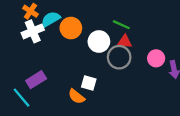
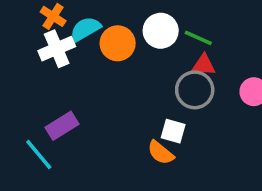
white circle: (99, 41) -> (161, 31), moved
white square: (89, 83) -> (173, 131), moved
orange semicircle: (76, 96) -> (161, 153), moved

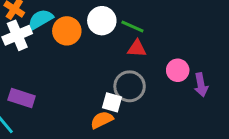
gray circle: (195, 90) -> (130, 86), moved
purple rectangle: (62, 126) -> (22, 98), turned 50
orange semicircle: (161, 153) -> (102, 120), turned 115

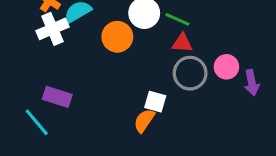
orange circle: (67, 31) -> (117, 37), moved
gray circle: (130, 86) -> (190, 73), moved
orange semicircle: (102, 120) -> (144, 121), turned -30

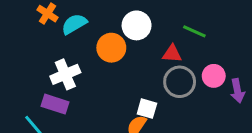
green line: (177, 19) -> (194, 31), moved
white cross: (52, 29) -> (65, 74), moved

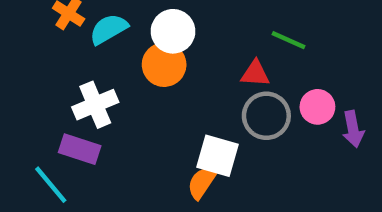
white circle: (137, 25) -> (173, 31), moved
white square: (147, 109) -> (217, 156), size x1.4

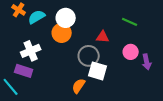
green line: (289, 40) -> (130, 22), moved
gray circle: (266, 116) -> (89, 56), moved
white square: (217, 156) -> (98, 71), moved

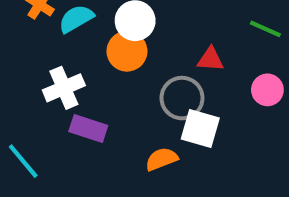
purple rectangle: (24, 71) -> (88, 129), moved
orange semicircle: (79, 86) -> (162, 159), turned 35

